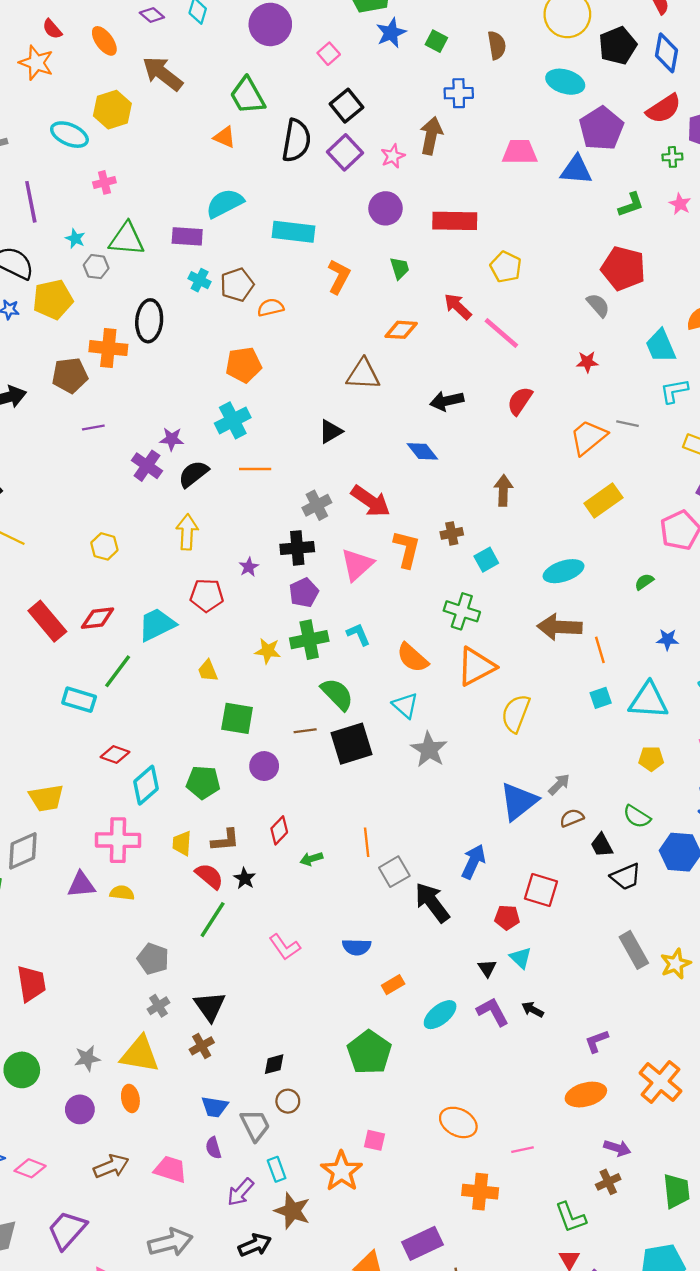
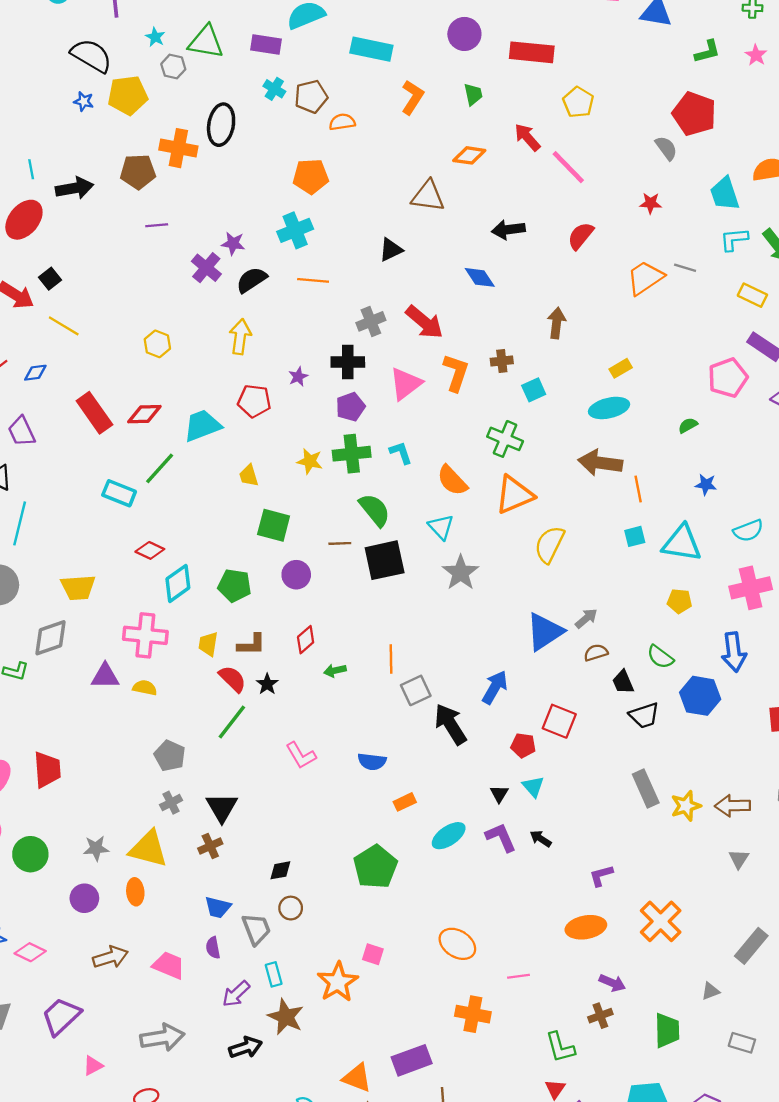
yellow rectangle: (603, 501) -> (621, 368), moved, size x0.6

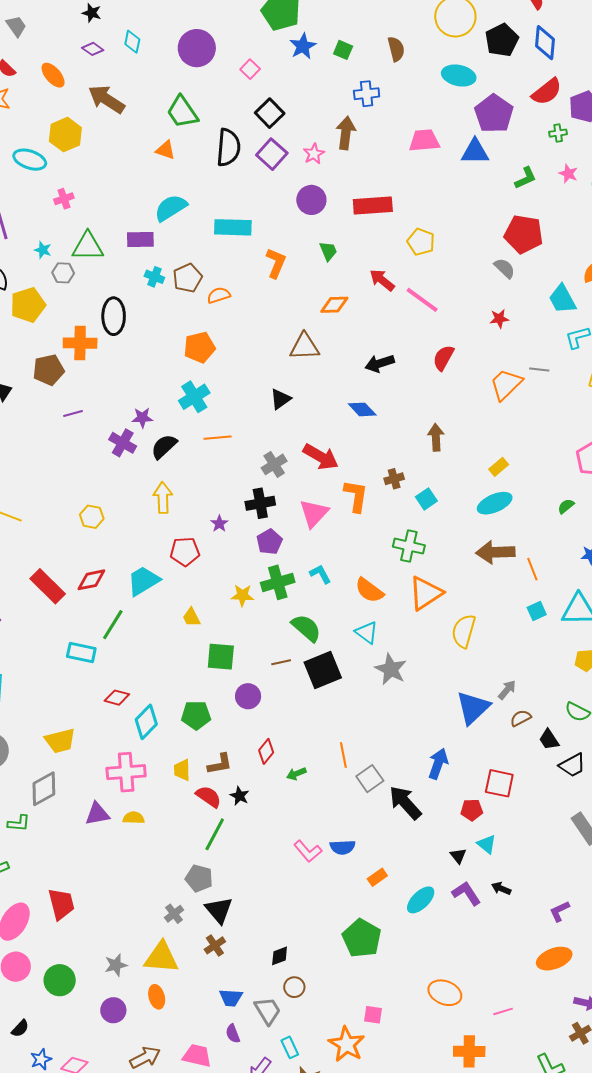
pink L-shape: (301, 755) -> (308, 851), moved
gray pentagon: (170, 756) -> (199, 878), moved

